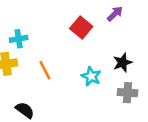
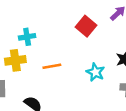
orange line: (45, 70) -> (52, 66), turned -72

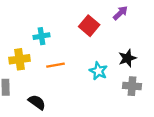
cyan cross: (27, 37) -> (42, 36), moved

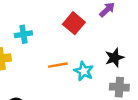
orange line: (55, 65) -> (58, 65), moved

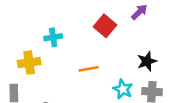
cyan star: (84, 71) -> (123, 89), moved

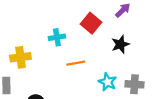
cyan cross: (53, 37) -> (57, 37), moved
black star: (147, 61) -> (120, 44), moved

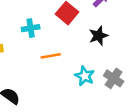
gray cross: (135, 84) -> (114, 78), turned 30

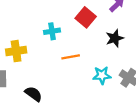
cyan star: (85, 76) -> (102, 75), turned -30

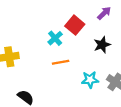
cyan cross: (52, 31) -> (55, 38), moved, turned -32

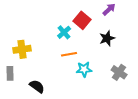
cyan star: (90, 80) -> (84, 69), moved

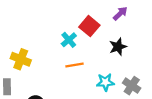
yellow cross: (22, 49) -> (21, 59), turned 30
cyan star: (84, 69) -> (105, 82), moved

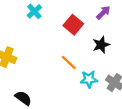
cyan cross: (69, 40) -> (34, 11), moved
orange line: (74, 65) -> (69, 63), moved, turned 54

